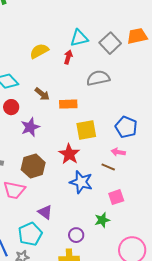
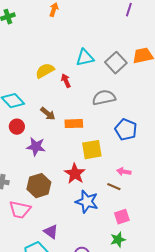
red arrow: (68, 57) -> (66, 81), moved, turned -40
purple star: (30, 127) -> (36, 147), turned 30
blue pentagon: (126, 127) -> (126, 130), moved
green star: (102, 220) -> (118, 240), moved

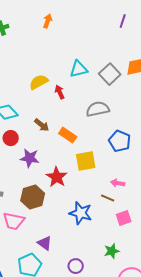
orange rectangle: (74, 124) -> (68, 135), turned 36
red star: (75, 174) -> (57, 177), moved
pink square: (122, 217) -> (124, 218), moved

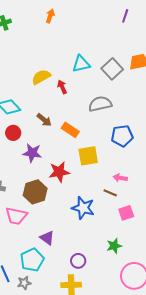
blue pentagon: (120, 141) -> (122, 136), turned -30
red star: (57, 177) -> (59, 172), turned 30

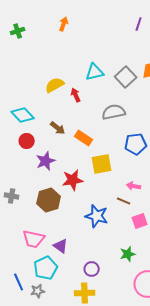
purple star: (32, 153) -> (46, 161), turned -30
pink trapezoid: (16, 216) -> (34, 239), moved

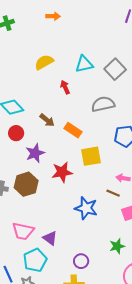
orange arrow: (64, 24) -> (53, 16), turned 72
yellow semicircle: (55, 85) -> (44, 62), moved
brown hexagon: (49, 200) -> (26, 184), moved

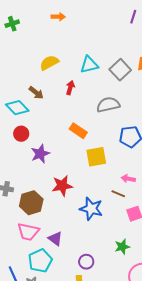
red arrow: (65, 87) -> (70, 88), turned 40
brown arrow: (47, 120) -> (36, 93), moved
red star: (62, 172) -> (62, 186), moved
brown hexagon: (26, 184) -> (31, 203), moved

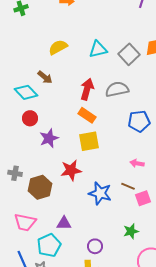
red arrow: (70, 88) -> (87, 89), moved, size x1.5
yellow square: (96, 157) -> (89, 141), moved
brown line: (118, 194) -> (128, 186), moved
pink trapezoid: (28, 232) -> (25, 222), moved
purple triangle: (55, 239) -> (64, 223), turned -35

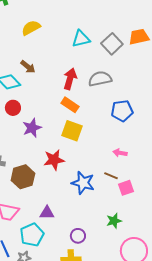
yellow semicircle: (58, 47) -> (31, 28), moved
yellow square: (89, 141) -> (72, 131), turned 30

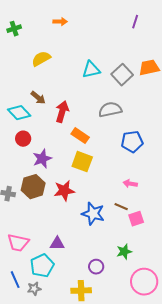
red arrow: (70, 79) -> (62, 112), moved
brown hexagon: (23, 177) -> (33, 187), moved
purple circle: (78, 236) -> (96, 267), moved

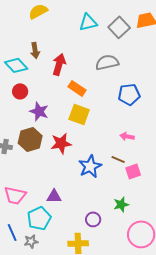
brown arrow: (38, 98) -> (35, 50), turned 42
purple star: (42, 159) -> (39, 111), turned -30
blue star: (93, 214) -> (90, 166), turned 30

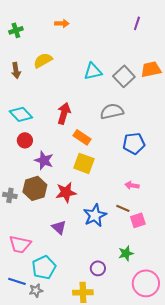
brown arrow: (35, 50) -> (16, 70), moved
purple triangle: (54, 196) -> (59, 227), moved, turned 42
blue line: (12, 232) -> (17, 281), turned -48

